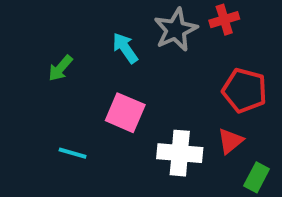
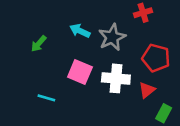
gray star: (176, 30) -> (112, 37), moved
cyan arrow: (125, 48) -> (80, 31), turned -30
white cross: (180, 153) -> (116, 78), moved

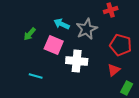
pink square: (80, 72) -> (54, 45), moved
white cross: (116, 78) -> (77, 61), moved

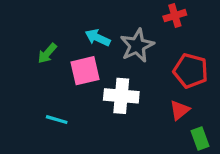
pink square: (54, 45) -> (85, 71), turned -36
green rectangle: (127, 88) -> (200, 138), turned -48

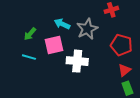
red triangle: (180, 110) -> (124, 70), moved
cyan line: (57, 120) -> (29, 57), moved

